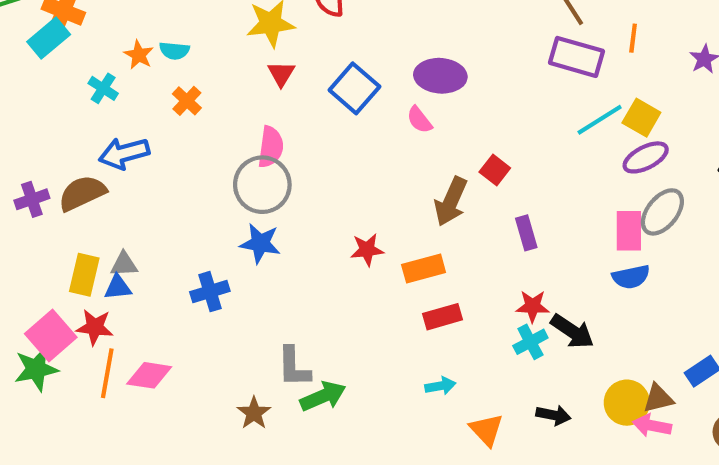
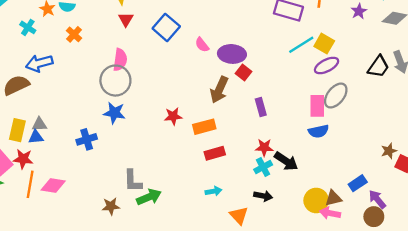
purple ellipse: (440, 76) -> (232, 54), moved
brown star: (254, 413) -> (111, 206), turned 30
black arrow: (553, 415) -> (263, 196), moved

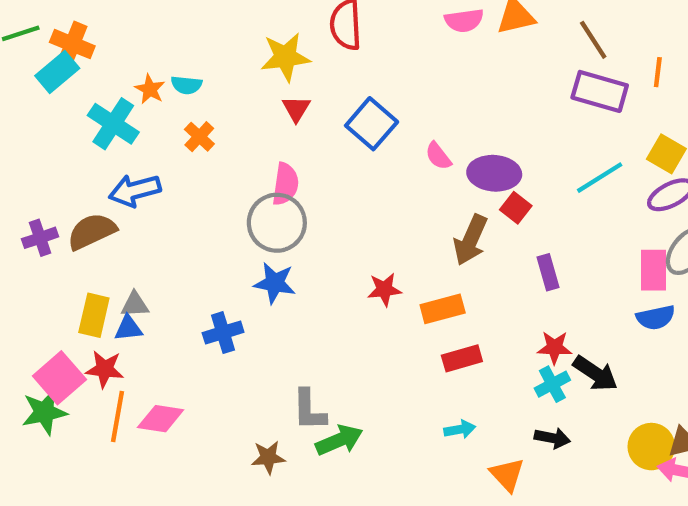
cyan cross: (28, 27) -> (113, 124), size x1.6
cyan line: (301, 45) -> (600, 178), moved

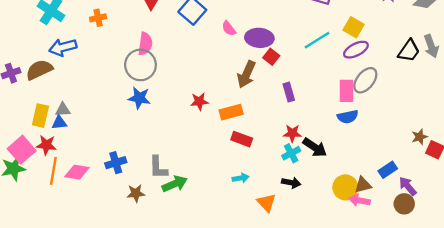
orange cross: (199, 137) -> (98, 18), turned 35
blue cross: (223, 333) -> (116, 163), moved
red rectangle: (462, 358) -> (242, 139), turned 36

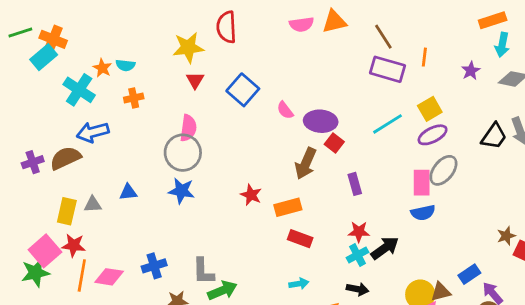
yellow square: (354, 27) -> (430, 109), turned 30
red star: (199, 101) -> (251, 195), turned 30
blue triangle: (59, 123) -> (128, 192), moved
black arrow: (315, 147) -> (385, 248), turned -70

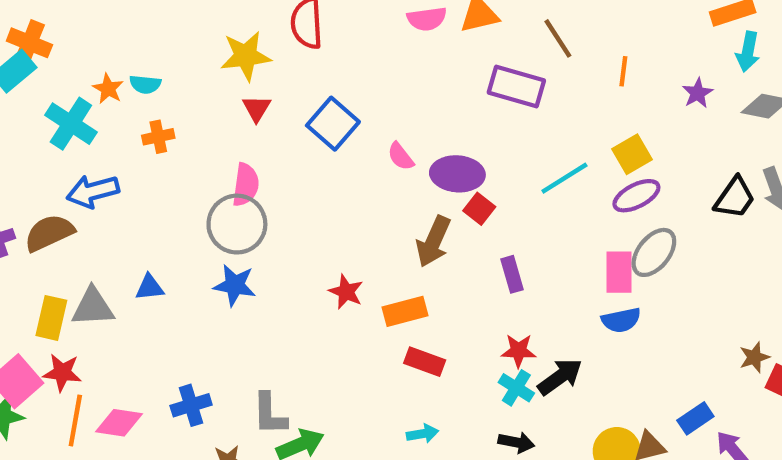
purple rectangle: (387, 69) -> (516, 87), moved
gray triangle: (93, 204) -> (93, 307), size x1.5
cyan cross: (357, 255) -> (516, 388), turned -30

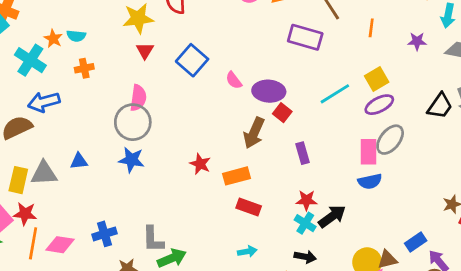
purple star: (698, 93) -> (417, 41), turned 30

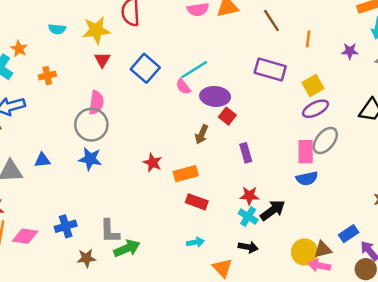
cyan semicircle: (76, 36) -> (57, 29), moved
purple rectangle: (305, 37) -> (270, 70), moved
cyan line: (335, 94) -> (194, 70), moved
brown arrow: (254, 133) -> (202, 134), size x0.7

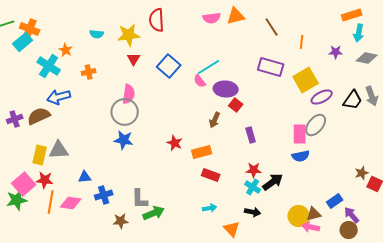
yellow square: (313, 85) -> (306, 80), size x1.4
purple ellipse: (316, 109) -> (322, 97), moved
blue triangle: (42, 160) -> (85, 177), moved

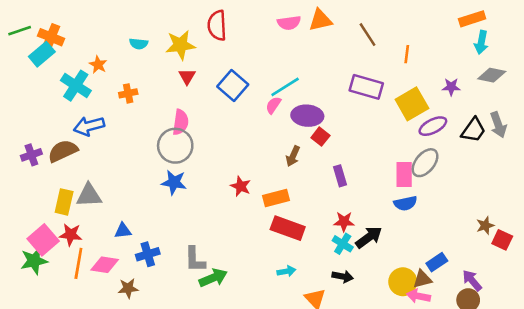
purple star: (336, 52) -> (451, 87), moved
pink semicircle: (200, 81) -> (273, 105), turned 72
red rectangle: (211, 175) -> (288, 228), size x1.4
blue rectangle: (335, 201) -> (437, 262), moved
brown star: (121, 221) -> (128, 288), moved

